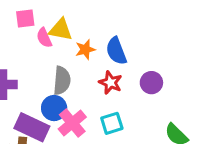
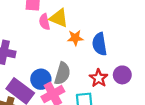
gray semicircle: (62, 81) -> (62, 73), moved
red star: (110, 83) -> (99, 78), moved

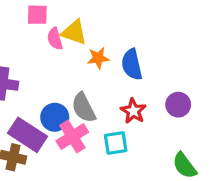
gray semicircle: (62, 73) -> (84, 108), turned 140
purple circle: (122, 75) -> (178, 105), moved

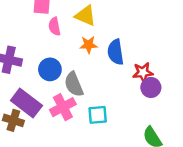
yellow triangle: (74, 32) -> (85, 16), moved
red star: (133, 111) -> (143, 72), moved, turned 30
blue circle: (55, 117) -> (50, 69), moved

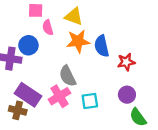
orange star: (89, 45) -> (78, 41), size x1.5
blue circle: (50, 69) -> (28, 45), moved
purple circle: (151, 87) -> (127, 95), moved

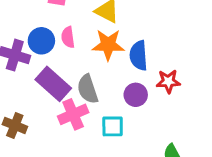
pink semicircle: (48, 27) -> (68, 37), moved
purple rectangle: (28, 95) -> (53, 84), moved
purple circle: (127, 95) -> (136, 95), moved

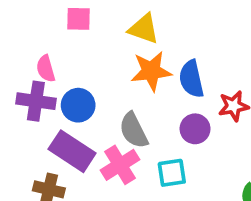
pink semicircle: (68, 37) -> (46, 69), moved
blue circle: (41, 41) -> (78, 105), moved
purple rectangle: (53, 84) -> (72, 151), moved

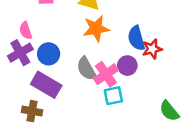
blue semicircle: (191, 79) -> (136, 38), moved
purple cross: (36, 101) -> (20, 53), turned -35
pink cross: (120, 165) -> (106, 74), moved

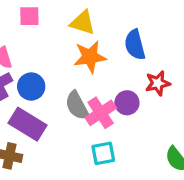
blue semicircle: (136, 38) -> (135, 45), moved
cyan square: (113, 96) -> (103, 153), moved

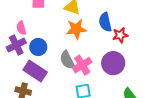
red star: (158, 83) -> (120, 35), moved
purple circle: (127, 103) -> (113, 63), moved, size x1.5

